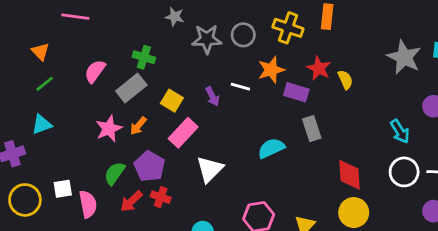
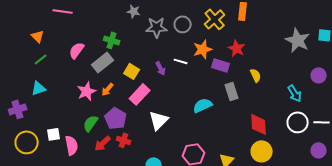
yellow cross: (288, 28) -> (215, 19), turned 30
yellow semicircle: (345, 80) -> (256, 75), moved

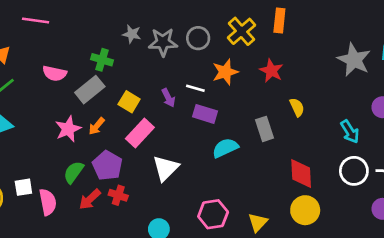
gray star: (134, 11) -> (132, 34), moved
pink semicircle: (77, 50) -> (55, 73), turned -114
purple rectangle: (221, 65) -> (205, 114), moved

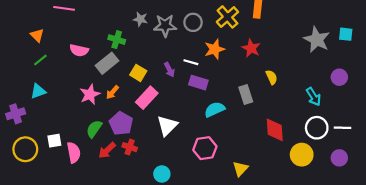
yellow circle: (305, 210) -> (302, 155), moved
pink hexagon: (213, 214) -> (205, 148), moved

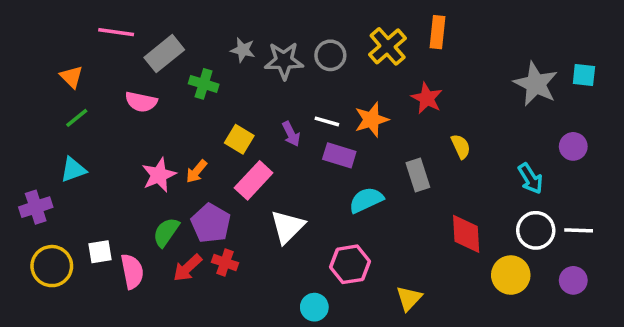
orange star: (215, 49) -> (371, 120), moved
gray rectangle: (107, 63) -> (164, 54), moved
cyan circle: (162, 174) -> (314, 307), moved

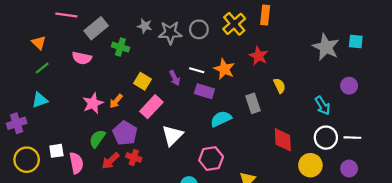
orange star: (371, 120) -> (224, 69), turned -30

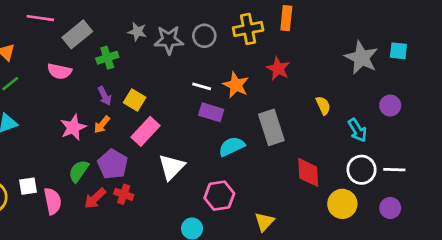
yellow cross: (234, 24) -> (248, 29), turned 30
green cross: (120, 47) -> (107, 58), turned -35
purple arrow: (175, 78) -> (105, 96), moved
yellow semicircle: (279, 86) -> (323, 105), moved
gray rectangle: (253, 103) -> (271, 127), size x1.4

